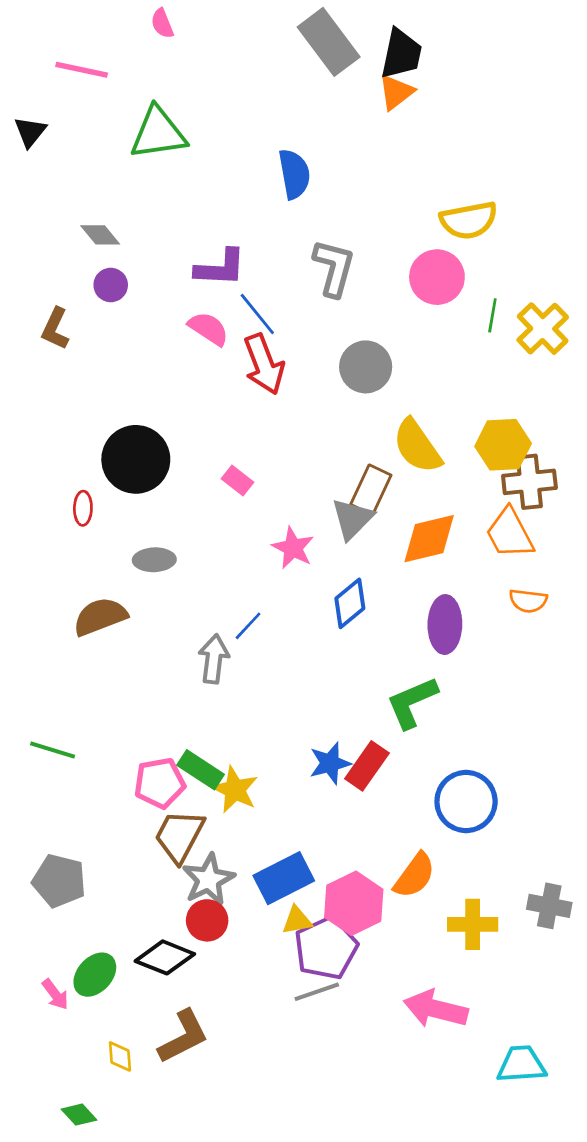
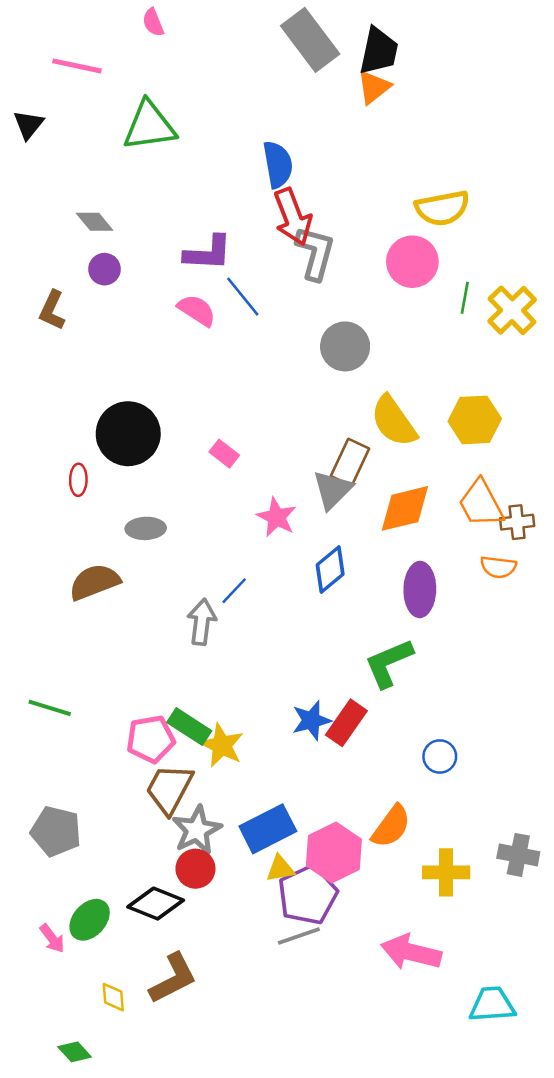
red arrow: (264, 364) -> (293, 217), moved
brown cross: (529, 482) -> (517, 522), moved, size x0.7
blue circle: (466, 802) -> (440, 756), size x0.6

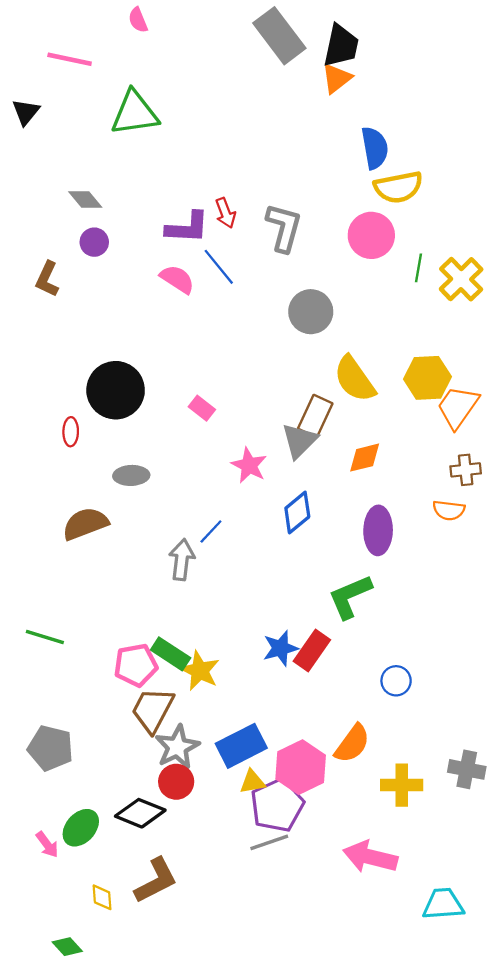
blue semicircle: (278, 164) -> (375, 148), moved
red arrow: (293, 217) -> (226, 213), moved, size x0.6
orange trapezoid: (481, 503) -> (458, 407), moved, turned 63
orange diamond: (405, 508) -> (365, 458), size x0.7

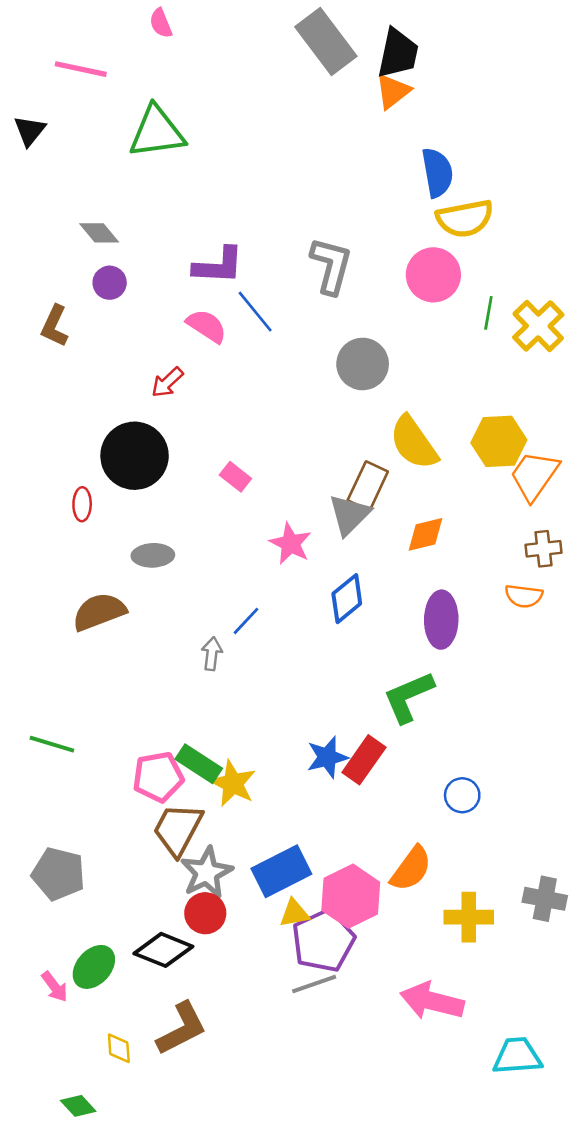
red arrow: (226, 213) -> (167, 382), moved, turned 68
gray arrow: (182, 560) -> (212, 654), size x0.7

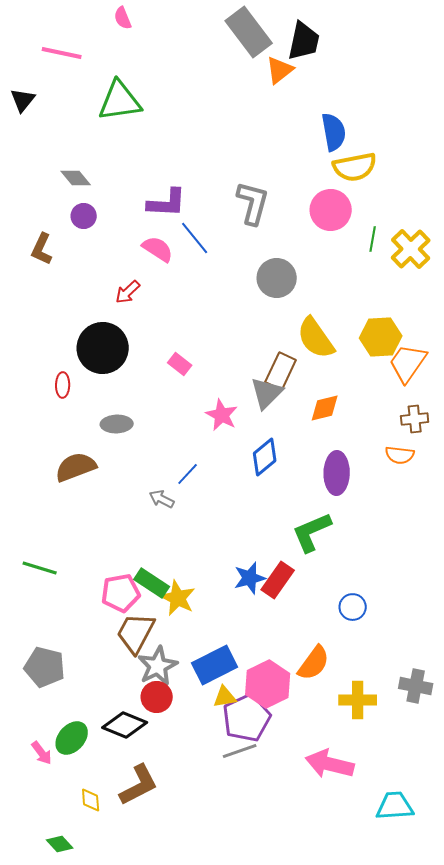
orange triangle: (393, 91) -> (280, 70), moved
gray arrow: (212, 654) -> (162, 499), turned -70

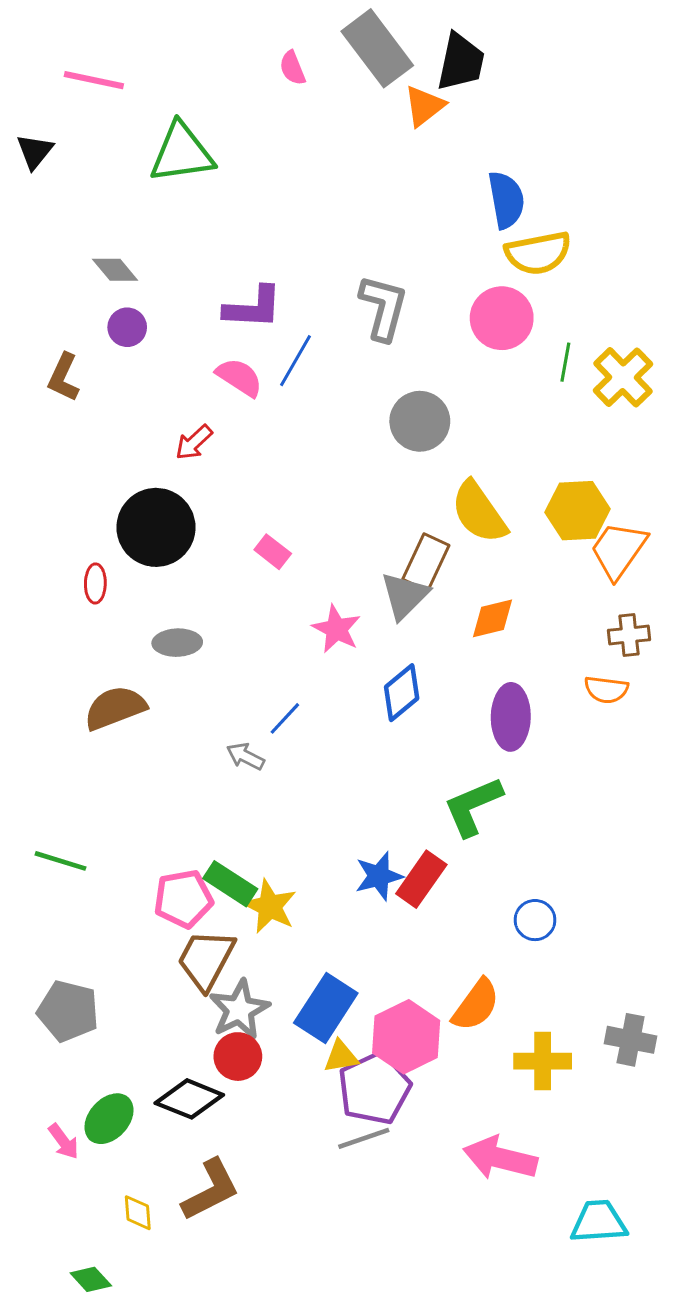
pink semicircle: (123, 18) -> (292, 68), moved
blue line: (195, 238) -> (295, 361), turned 69
blue rectangle: (215, 665) -> (326, 1008), turned -30

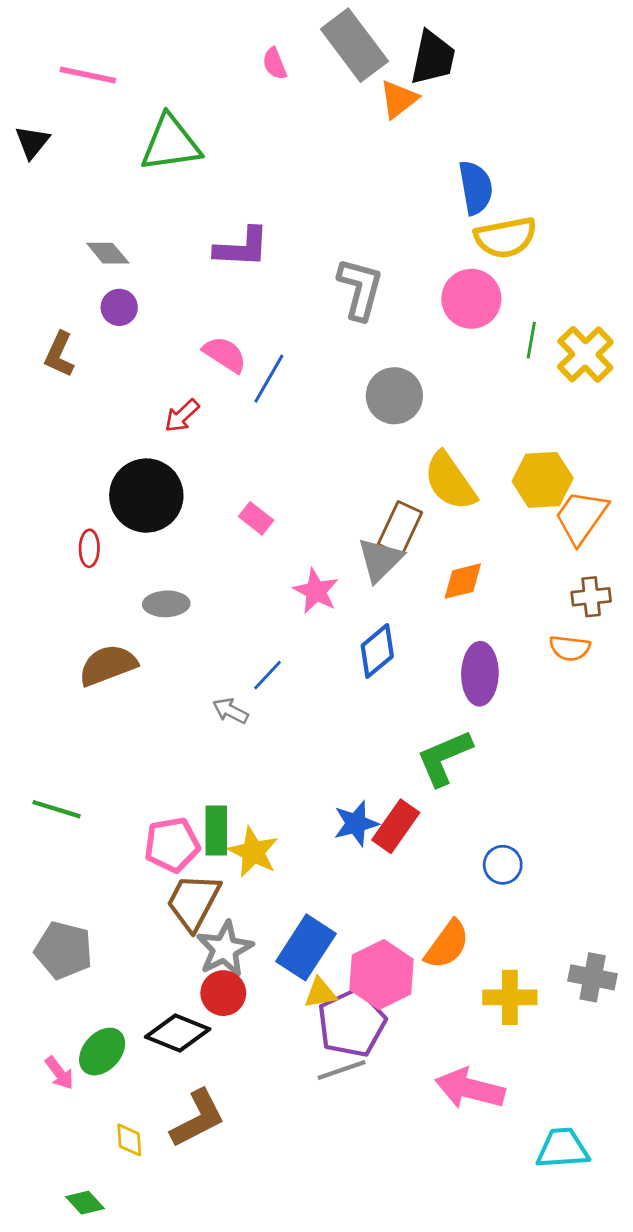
purple L-shape: (253, 308) -> (242, 247), moved
blue line: (295, 361) -> (269, 379), moved
green rectangle: (230, 884) -> (216, 831), turned 57

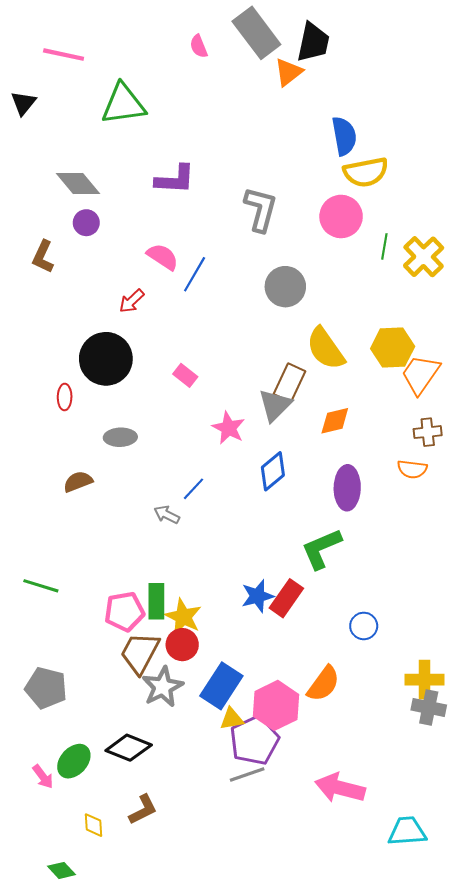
gray diamond: (108, 253) -> (78, 183), size x1.4
brown semicircle: (108, 665) -> (78, 482), size x0.7
red circle: (223, 993) -> (182, 645), moved
yellow cross: (510, 997) -> (425, 680), moved
brown L-shape: (198, 1119) -> (143, 810), size x0.7

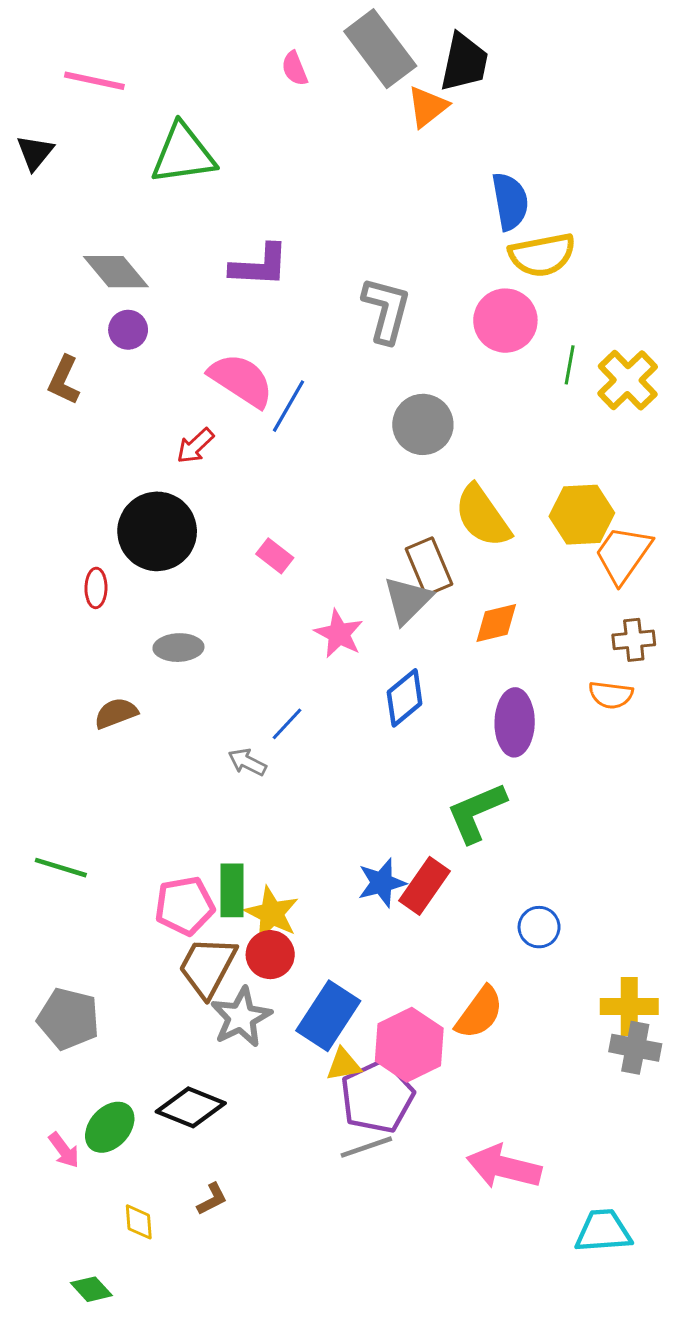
pink semicircle: (163, 257) -> (241, 380), size x1.4
brown rectangle: (289, 383) -> (429, 567), turned -48
brown L-shape: (143, 810) -> (212, 1199), size x0.7

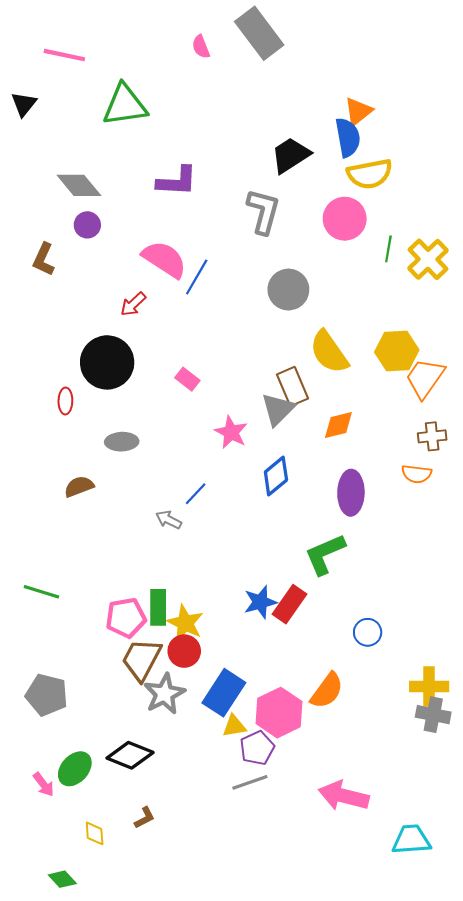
black trapezoid: (464, 62) -> (290, 155), moved, turned -135
orange triangle: (428, 107) -> (358, 111), moved
purple pentagon: (377, 1097) -> (257, 748), size x0.7

